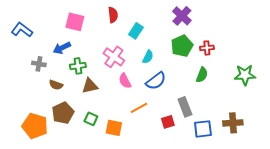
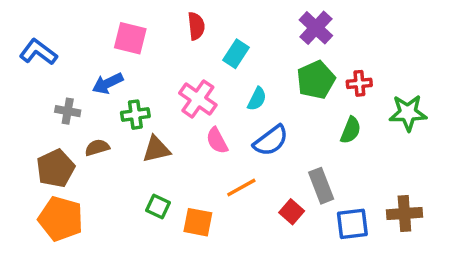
green star: (245, 75) -> (408, 113), moved
brown semicircle: (56, 85) -> (97, 148), turned 144
brown pentagon: (63, 113) -> (56, 168), moved
red square: (168, 122) -> (292, 212), turned -32

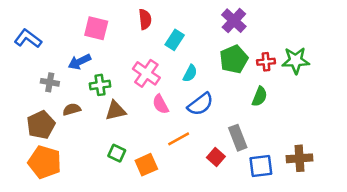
green star: (408, 113) -> (296, 60), moved
orange square: (198, 222) -> (146, 165), turned -35

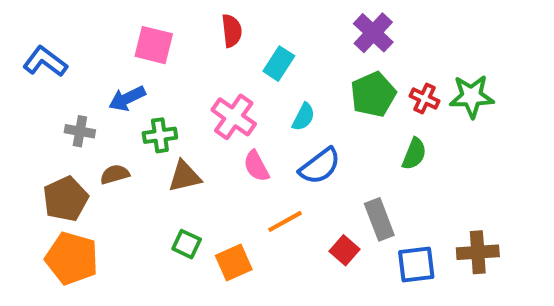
red cross: (266, 62) -> (424, 98), turned 30

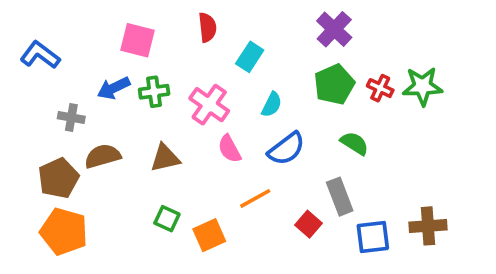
green cross: (160, 135) -> (154, 92), moved
green semicircle: (414, 154) -> (354, 143), moved, turned -80
brown semicircle: (115, 174) -> (103, 156), size x1.4

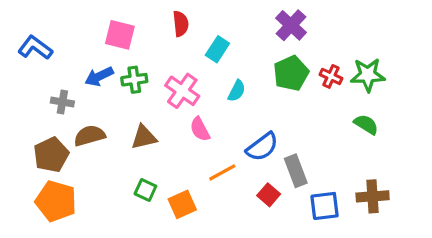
green semicircle: (354, 143) -> (366, 124), moved
blue semicircle: (286, 149) -> (262, 147), moved

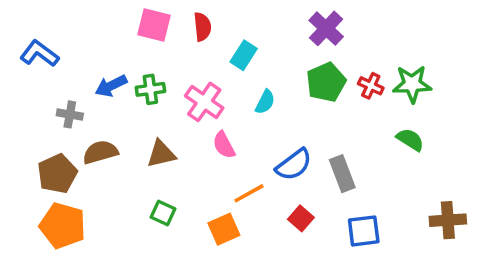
pink square: (120, 35) -> (154, 25), moved
gray rectangle: (296, 171) -> (342, 174), moved
brown cross: (373, 196) -> (448, 220), moved
orange square: (182, 204) -> (224, 229), moved

